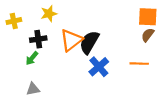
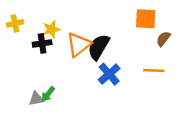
yellow star: (49, 14) -> (51, 29), moved
orange square: (148, 17) -> (146, 19), moved
green arrow: (32, 58) -> (48, 94), moved

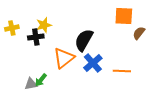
yellow cross: (15, 23) -> (12, 28), moved
orange triangle: (79, 45) -> (64, 58), moved
orange line: (154, 71) -> (122, 71), moved

